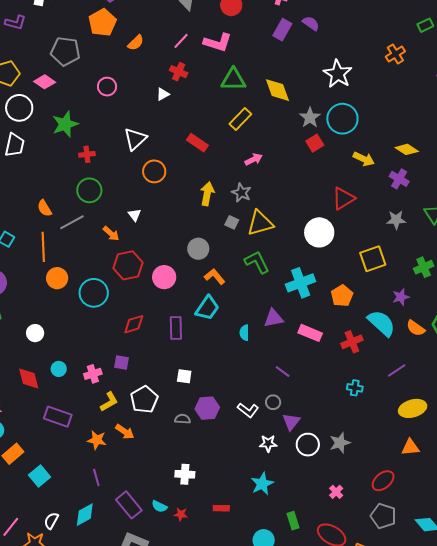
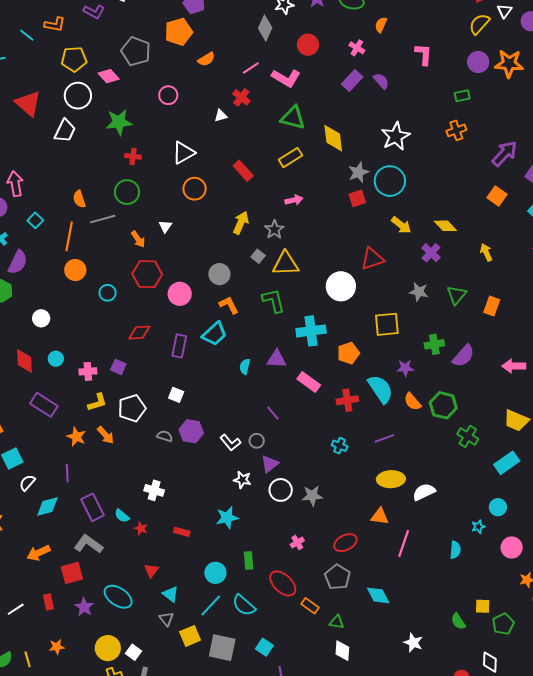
green rectangle: (425, 25) -> (462, 96), moved
cyan circle: (94, 293) -> (108, 293), size x0.6
white semicircle: (51, 521) -> (27, 483), moved

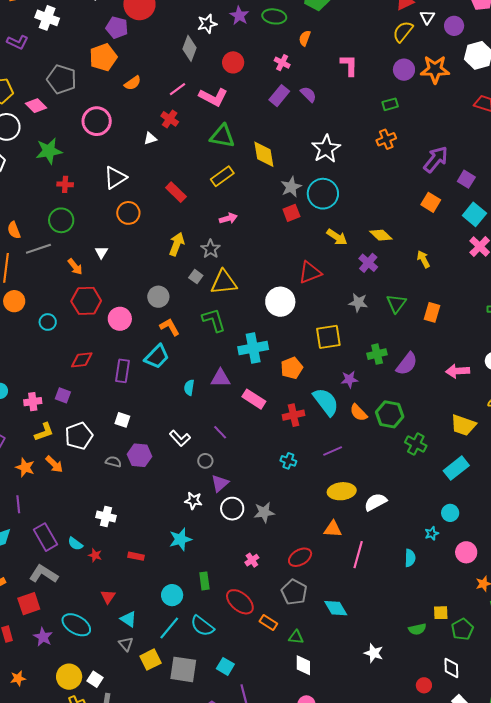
pink circle: (168, 95) -> (97, 121), size x1.5
white L-shape: (230, 443) -> (180, 438), moved
green semicircle: (458, 621) -> (417, 629), turned -66

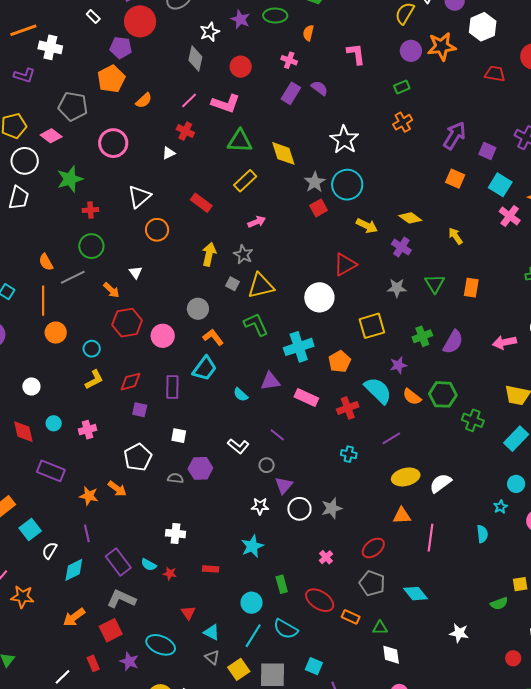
cyan semicircle: (189, 387) -> (241, 395), turned -49
purple square: (63, 395) -> (140, 410), moved
yellow L-shape: (44, 432) -> (94, 380), moved

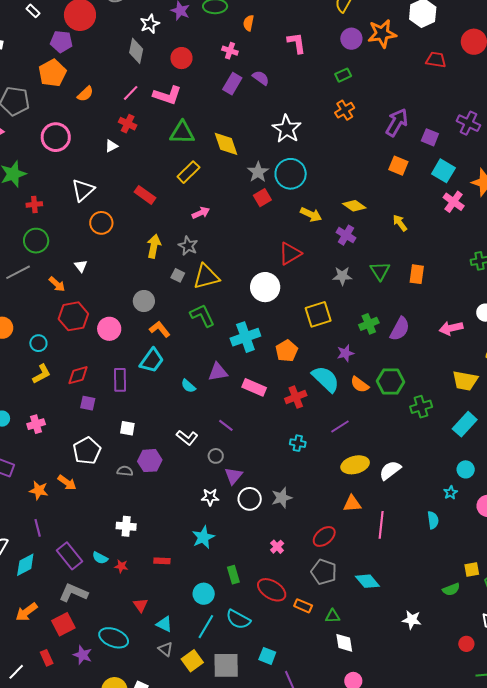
green cross: (473, 420) -> (421, 407), turned -35

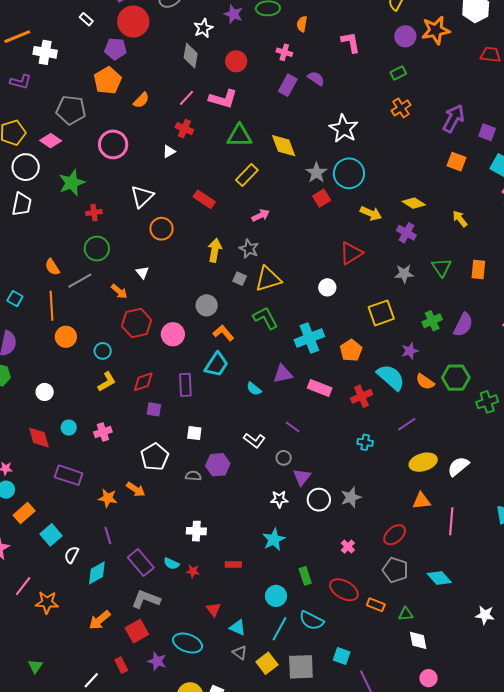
white circle: (265, 287) -> (327, 287), size x0.6

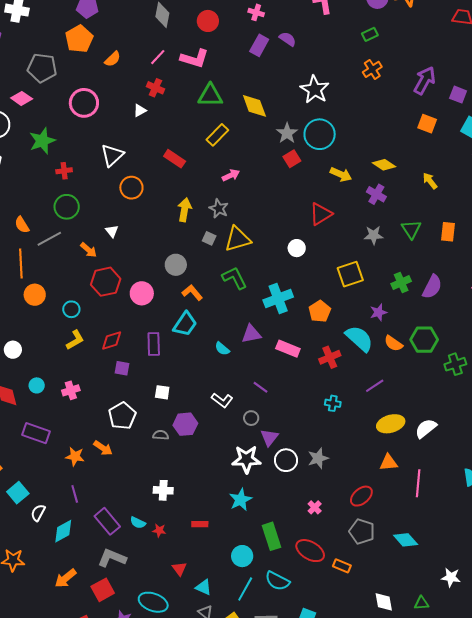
white star: (279, 499) -> (246, 459), size x1.6
green rectangle: (305, 576) -> (271, 536), size x1.5
green triangle: (406, 614) -> (421, 603), moved

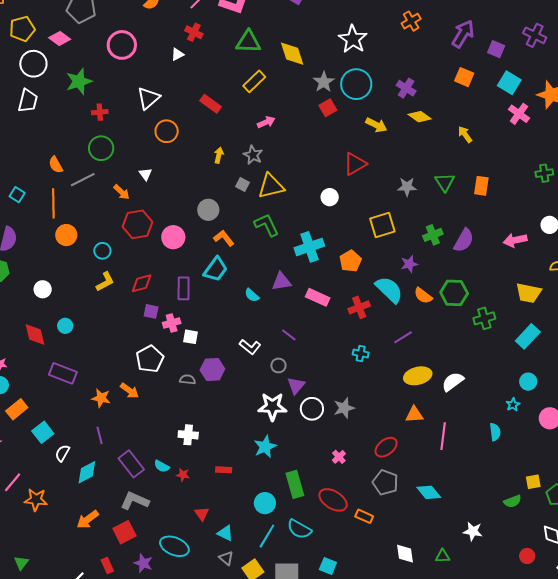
purple cross: (376, 194) -> (406, 88), moved
yellow arrow: (184, 210) -> (219, 155), size x0.7
pink cross: (71, 390) -> (172, 323), moved

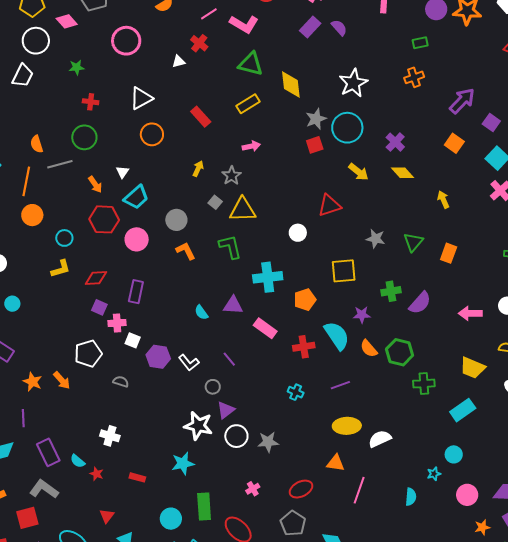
green star: (79, 81) -> (77, 67), size x0.6
cyan trapezoid: (215, 269) -> (136, 197), moved
purple hexagon: (212, 369) -> (158, 357), moved

